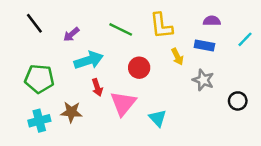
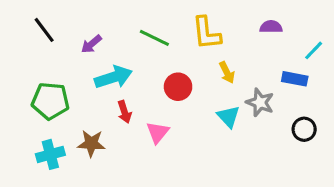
blue rectangle: (204, 45) -> (295, 79), moved
pink triangle: (123, 103) -> (158, 132), size x0.7
cyan triangle: (158, 118) -> (228, 117), moved

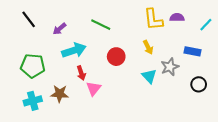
yellow L-shape: (206, 33) -> (153, 19), moved
cyan line: (314, 50) -> (206, 25), moved
gray star: (260, 102) -> (170, 67), turned 30
pink triangle: (158, 132) -> (94, 88), moved

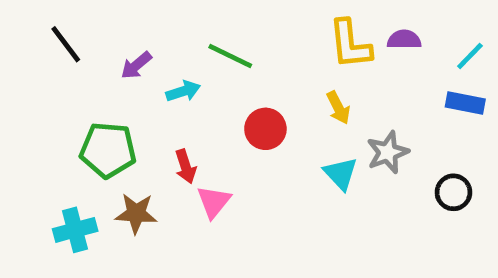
cyan arrow: (74, 50) -> (183, 91), moved, size x0.6
blue rectangle: (192, 51) -> (465, 103), moved
green pentagon: (33, 66) -> (108, 150), moved

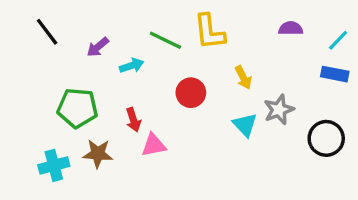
yellow L-shape: (350, 44) -> (209, 32), moved
black circle: (453, 192) -> (326, 138), size x1.4
pink triangle: (214, 202) -> (154, 145), turned 40

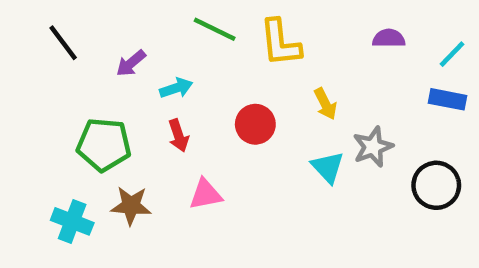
green line: (165, 40) -> (215, 29), moved
red arrow: (133, 120) -> (178, 136), moved
cyan cross: (54, 165) -> (72, 221), turned 36

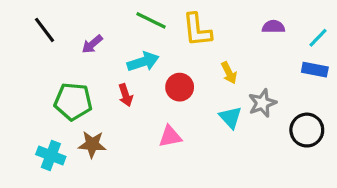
cyan arrow: (176, 88) -> (143, 62), moved, size x1.4
pink triangle: (206, 194) -> (170, 136), moved

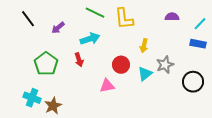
yellow arrow: (229, 73) -> (144, 46), turned 40
red circle: (180, 87) -> (121, 65), moved
green pentagon: (73, 101) -> (46, 64), turned 30
cyan triangle: (231, 117) -> (145, 74), turned 35
brown star: (92, 144) -> (53, 106), moved, turned -30

